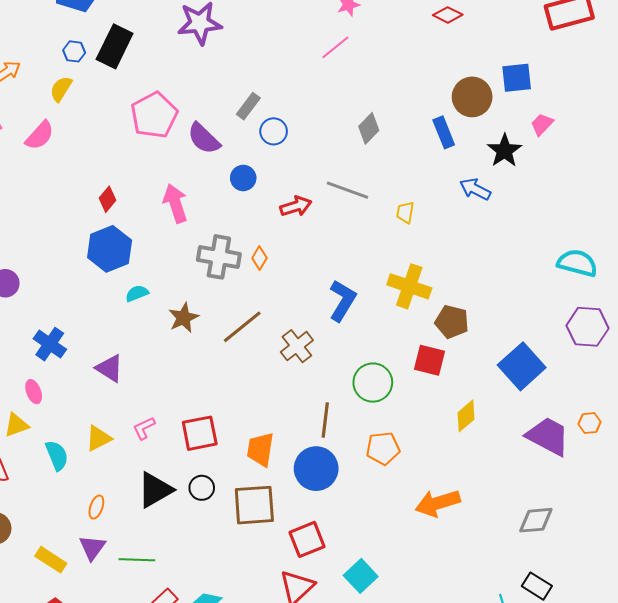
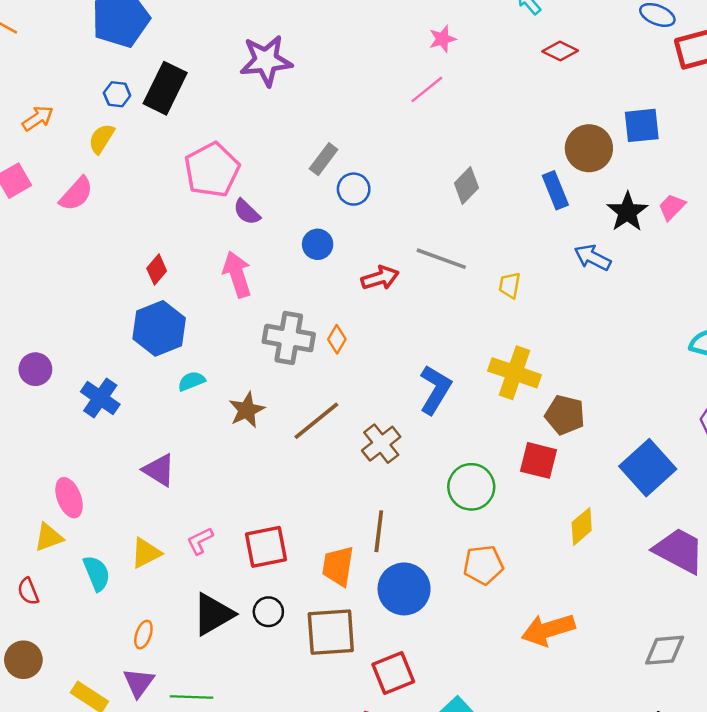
pink trapezoid: (542, 124) -> (672, 207), moved
purple semicircle: (204, 138) -> (247, 212), moved, size x0.7
blue cross: (50, 344) -> (100, 398), moved
pink ellipse: (34, 392) -> (69, 498), size x1.4
brown line: (325, 420) -> (379, 531), moved

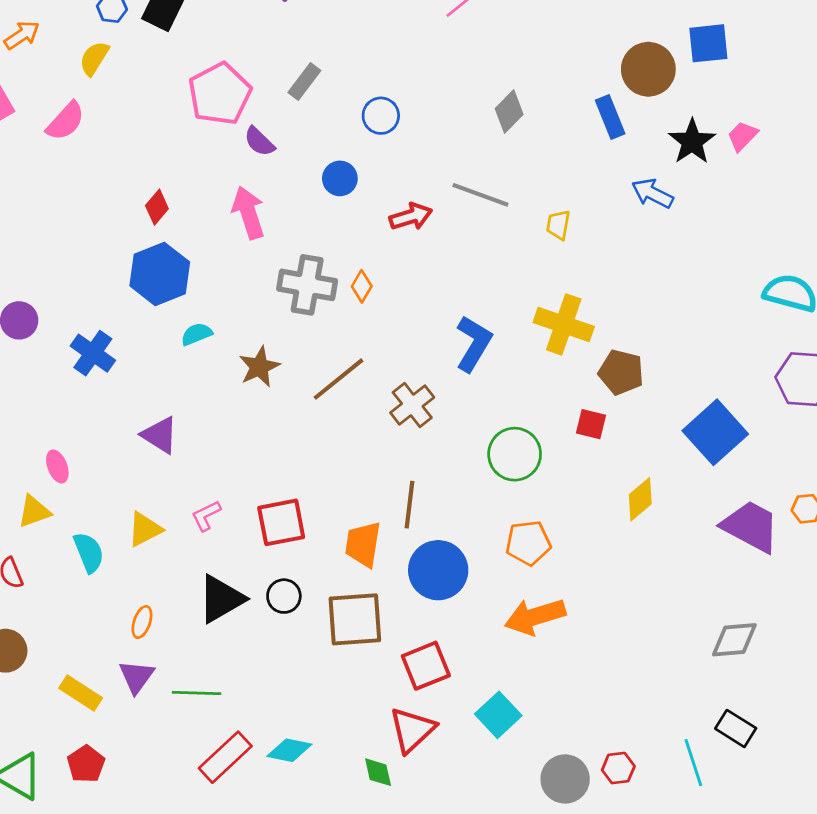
gray rectangle: (324, 159) -> (304, 82), moved
red square: (539, 460) -> (591, 424), size x0.7
pink ellipse: (69, 498) -> (57, 466), size x0.7
orange arrow: (548, 630) -> (535, 617), moved

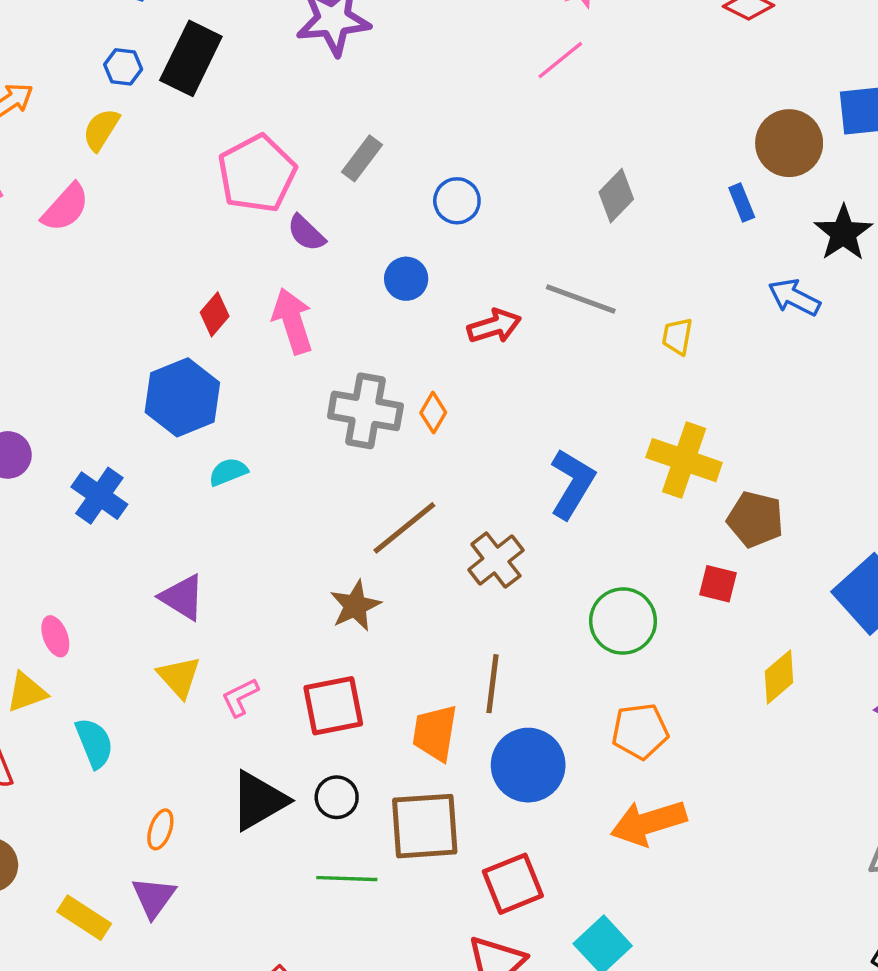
blue rectangle: (610, 117) -> (742, 202), size x0.7
red diamond: (157, 207) -> (215, 314), moved
brown star: (259, 367) -> (355, 606), moved
yellow triangle: (145, 529) -> (179, 677), moved, turned -45
green line: (197, 693) -> (347, 879), moved

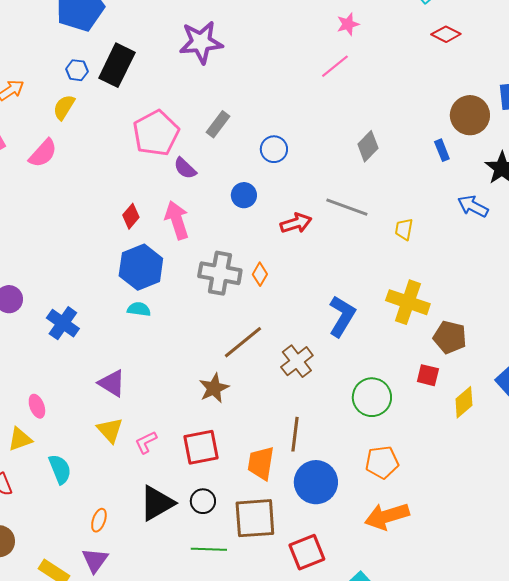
blue hexagon: (182, 397) -> (141, 267), moved
cyan semicircle: (228, 472) -> (139, 309), turned 30
yellow diamond: (779, 677) -> (464, 402), moved

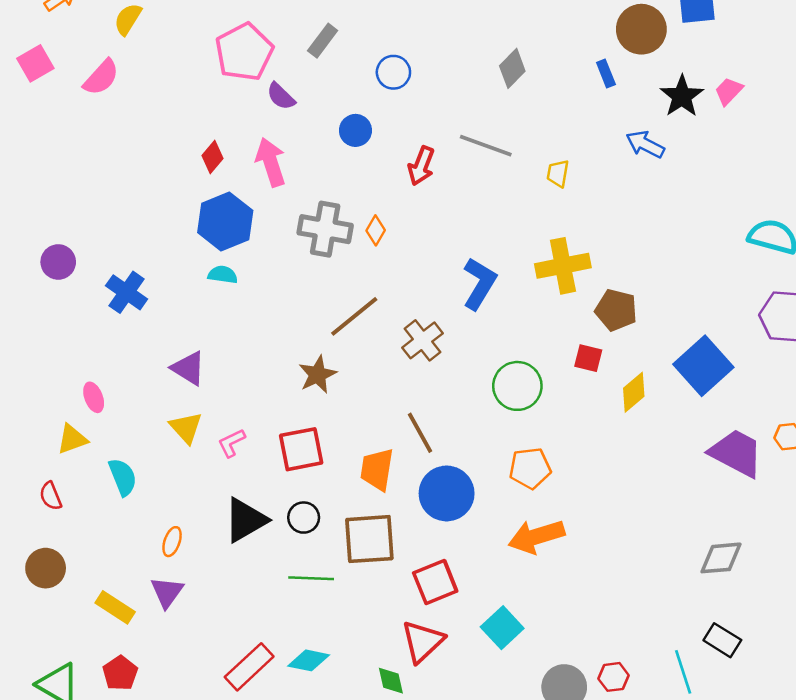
red arrow: (296, 223) -> (421, 166), turned 128
yellow cross: (408, 302) -> (563, 266), turned -30
brown line: (295, 434) -> (420, 433), turned -36

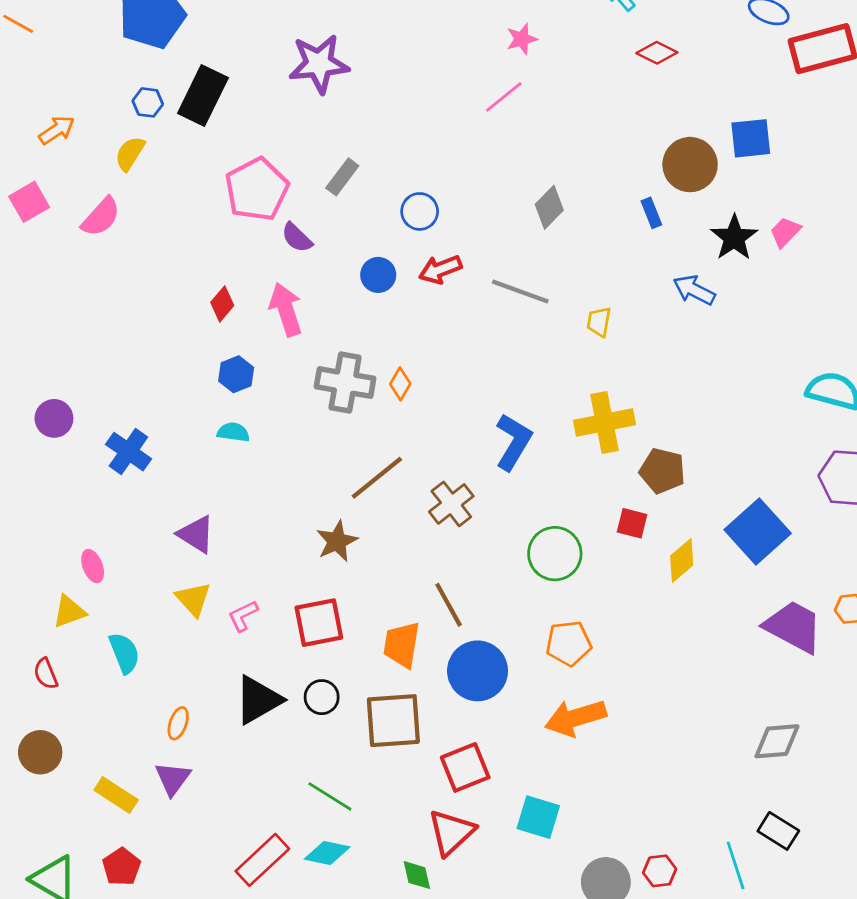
red arrow: (421, 166) -> (440, 269), moved, turned 48
blue hexagon: (225, 222) -> (236, 374), size x0.6
green line: (311, 578) -> (330, 796), moved, turned 30
cyan square: (502, 628) -> (538, 817), turned -30

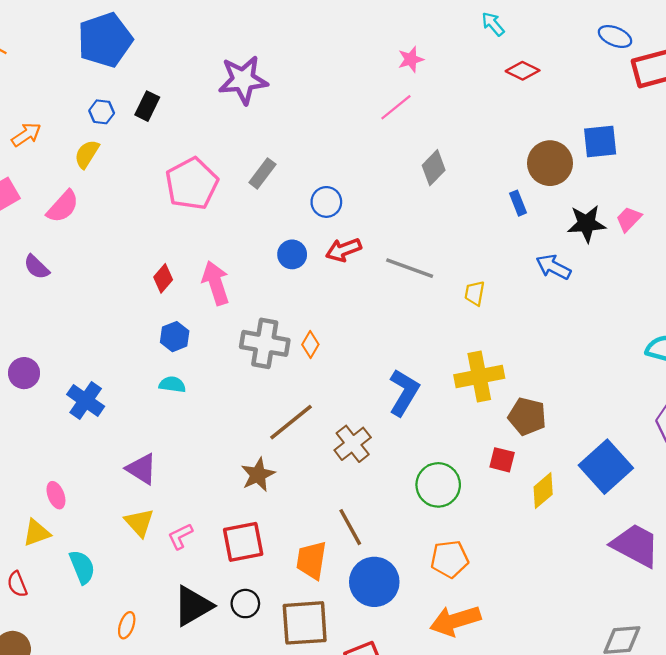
black rectangle: (203, 96) -> (147, 106), size x0.6
gray diamond: (549, 207) -> (434, 168), moved
purple semicircle: (297, 238) -> (37, 267), moved
black star: (734, 238) -> (586, 224), turned 30

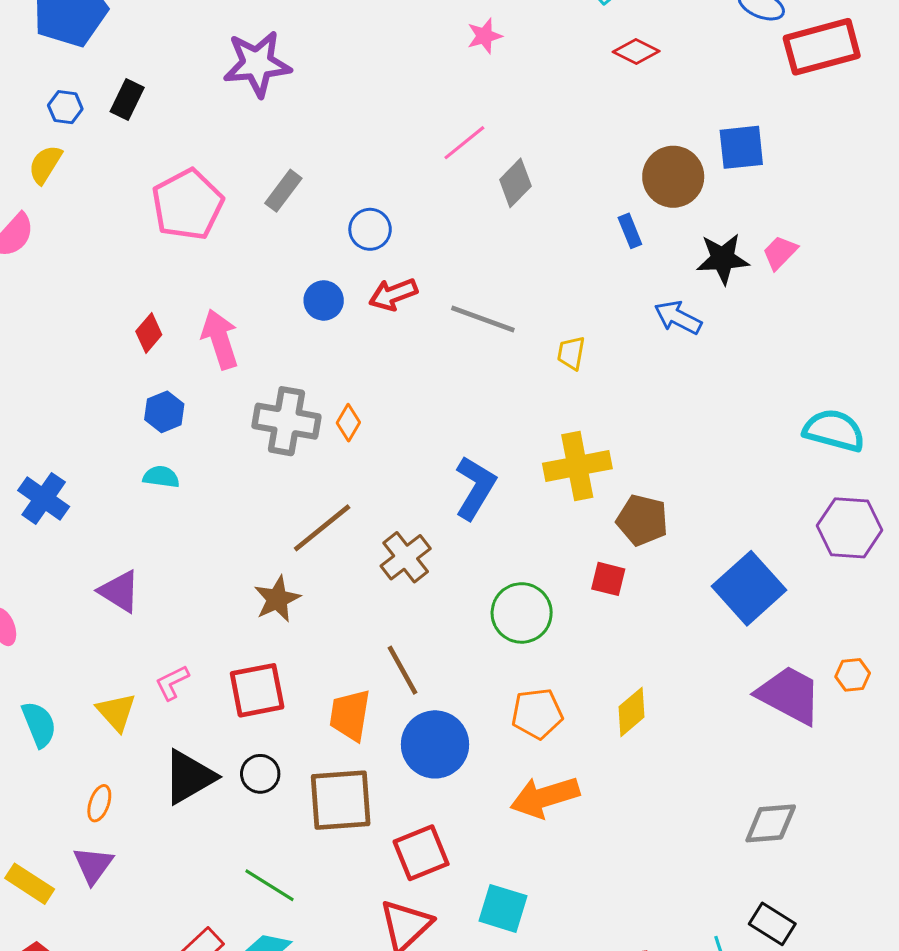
pink line: (396, 107) -> (464, 143), moved
yellow diamond: (543, 491) -> (631, 712), moved
yellow triangle: (139, 523) -> (116, 712), moved

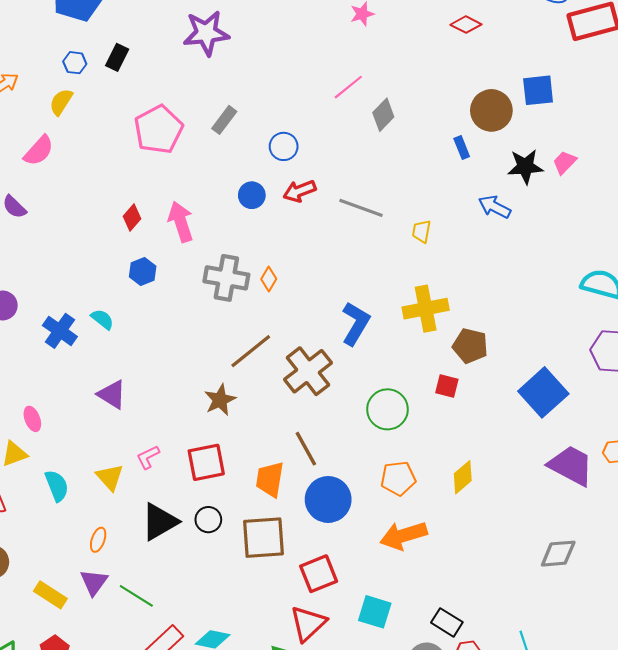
cyan semicircle: (161, 477) -> (102, 319), moved, turned 30
brown cross: (406, 557) -> (308, 371), size x1.4
green line: (269, 885) -> (136, 596), moved
black rectangle: (772, 924) -> (447, 622), moved

